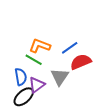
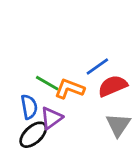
orange L-shape: (40, 46) -> (69, 89), moved
gray triangle: (60, 77) -> (118, 125), moved

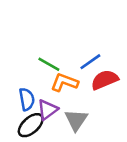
green line: (47, 83) -> (49, 64), moved
gray triangle: (118, 125) -> (76, 120), moved

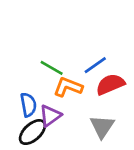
gray triangle: (76, 120) -> (102, 127), moved

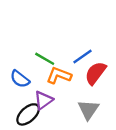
red semicircle: (110, 84) -> (95, 73), turned -30
blue semicircle: (28, 105) -> (20, 79), moved, turned 138

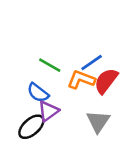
orange L-shape: (59, 75) -> (81, 80), moved
blue semicircle: (20, 79) -> (38, 93), moved

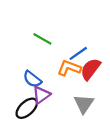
green line: (50, 65) -> (42, 39), moved

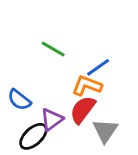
red semicircle: (90, 69) -> (83, 110), moved
blue semicircle: (32, 79) -> (19, 100), moved

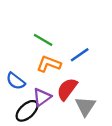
orange L-shape: (87, 86) -> (49, 64), moved

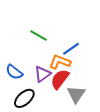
orange L-shape: (49, 64) -> (60, 62), moved
purple triangle: (42, 97) -> (43, 74), moved

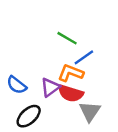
green line: (39, 36) -> (67, 38), moved
red semicircle: (60, 79) -> (71, 93), turned -110

